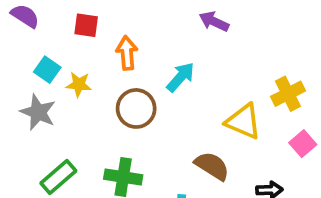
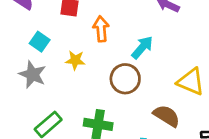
yellow star: (79, 84) -> (75, 60), moved
brown circle: (136, 108) -> (125, 79), moved

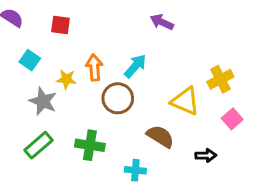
orange arrow: (101, 29) -> (94, 67), moved
gray star: (32, 74) -> (43, 101), moved

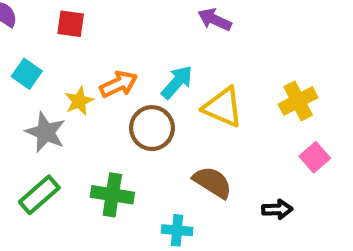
orange arrow: (94, 67) -> (119, 84), turned 70
yellow star: (66, 79) -> (79, 101), turned -30
yellow triangle: (185, 101) -> (223, 107), moved

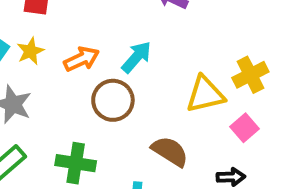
yellow star: (79, 101) -> (30, 51), moved
yellow triangle: (223, 107) -> (205, 94), moved, turned -36
pink square: (315, 157) -> (245, 128), moved

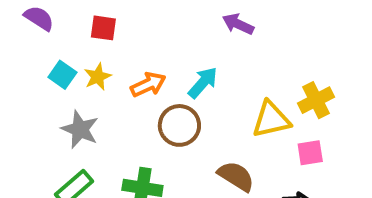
pink square: (245, 128) -> (310, 153), turned 32

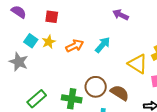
yellow triangle: (271, 120) -> (138, 64), turned 45
brown circle: (179, 125) -> (96, 87), moved
gray star: (80, 129) -> (19, 62), moved

